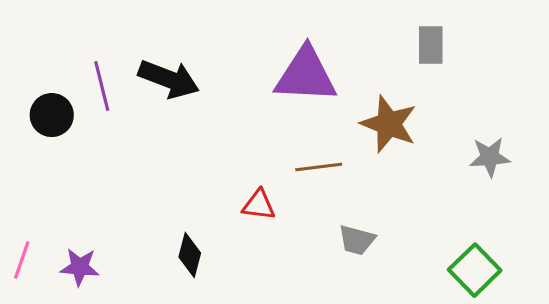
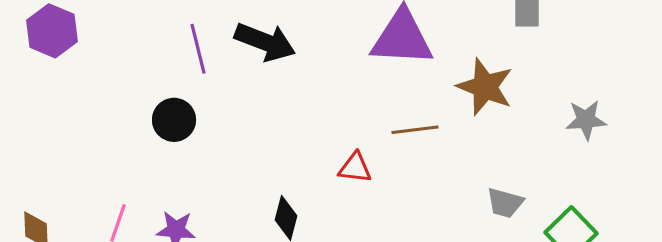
black circle: (52, 115) -> (174, 120), moved
gray trapezoid: (357, 240) -> (505, 203), moved

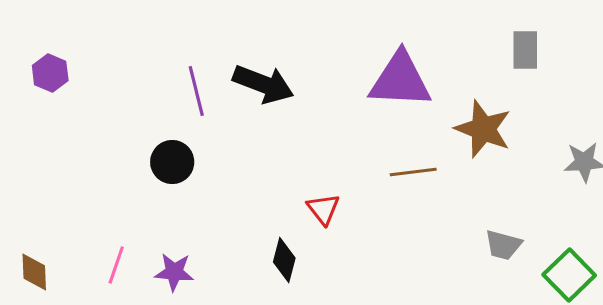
purple hexagon: (52, 31) -> (50, 73), size x0.7
red triangle: (355, 168) -> (323, 209), moved, turned 45

